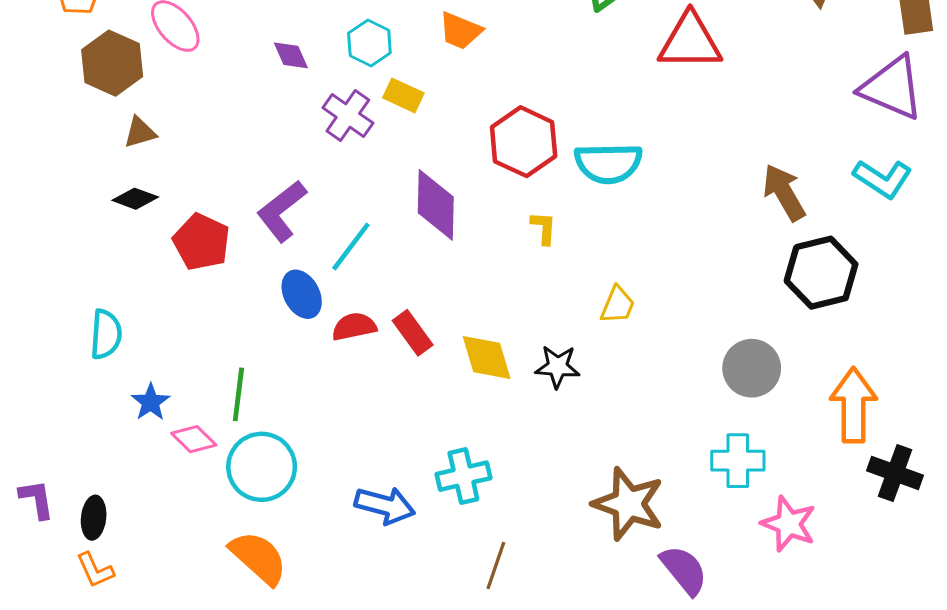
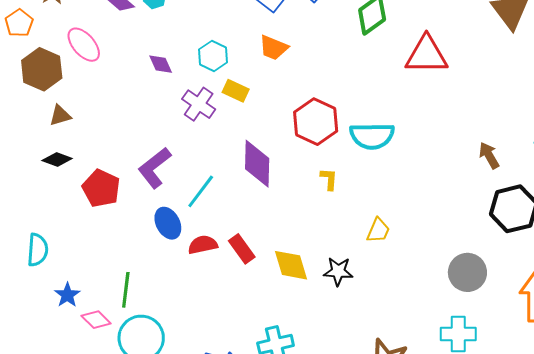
brown arrow: (784, 193) -> (489, 155), size x0.7

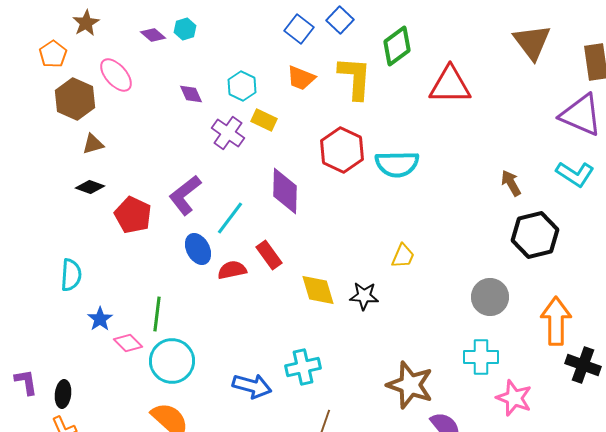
yellow L-shape: (329, 179) -> (355, 78), moved, size x2.0
red rectangle: (242, 249) -> (269, 255), moved

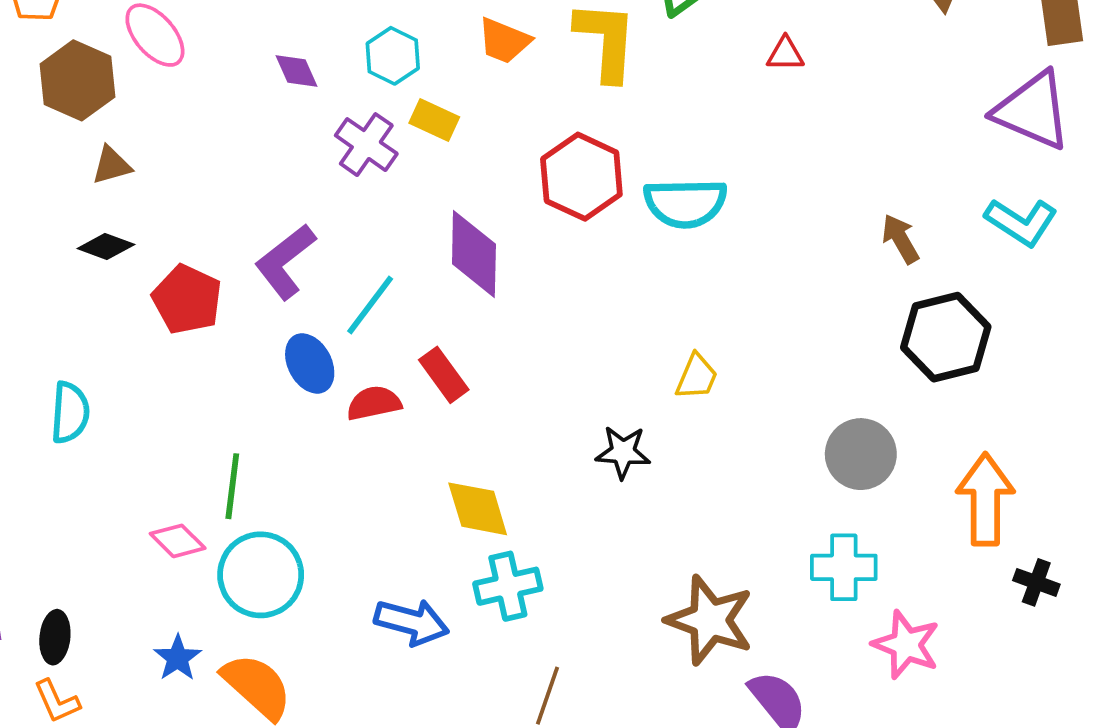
red triangle: (450, 85) -> (785, 54), size x0.5
yellow diamond: (318, 290) -> (478, 509), moved
blue star: (100, 319) -> (178, 658), moved
black cross: (583, 365) -> (1036, 582), size x0.7

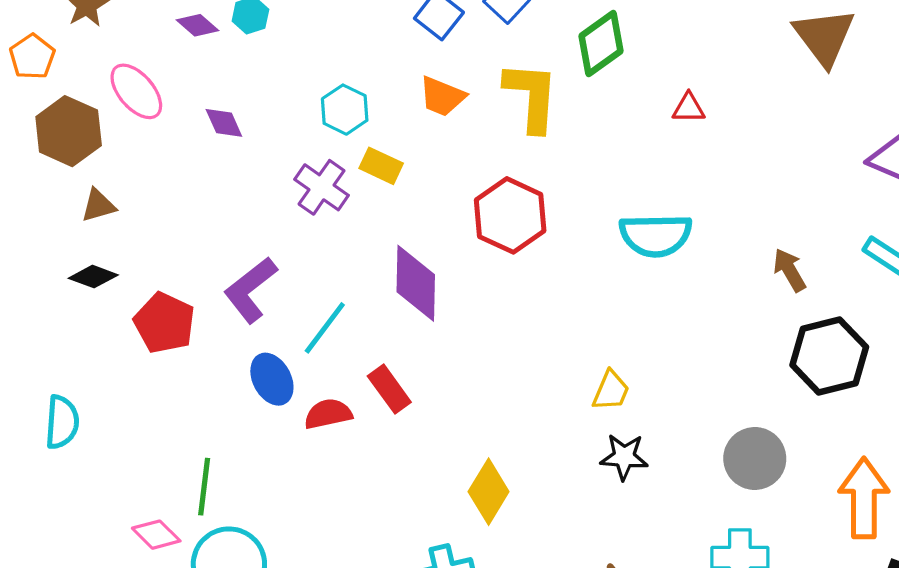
purple diamond: (296, 71) -> (224, 123), moved
cyan semicircle: (685, 203) -> (656, 235), moved
black star: (623, 452) -> (624, 457), moved
yellow diamond: (478, 509) -> (489, 492), moved, turned 48

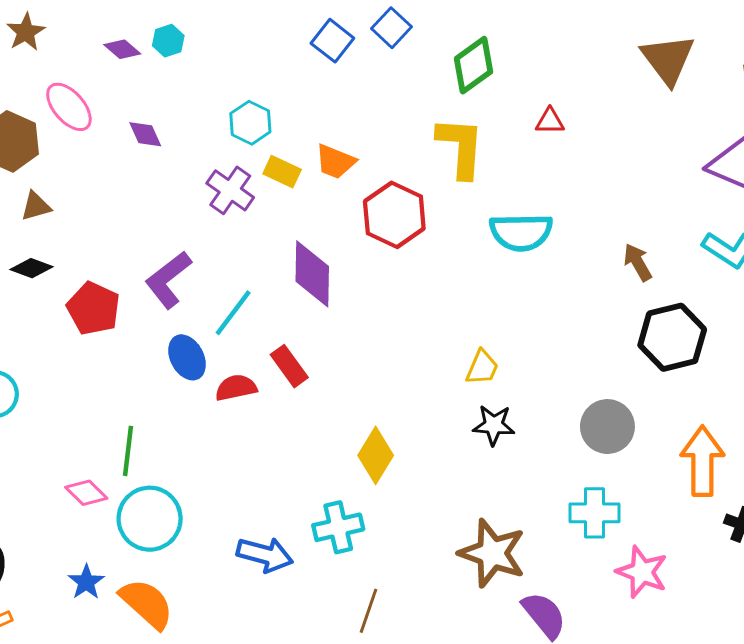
orange trapezoid: (442, 96) -> (335, 162), moved
yellow L-shape: (532, 96) -> (461, 147), moved

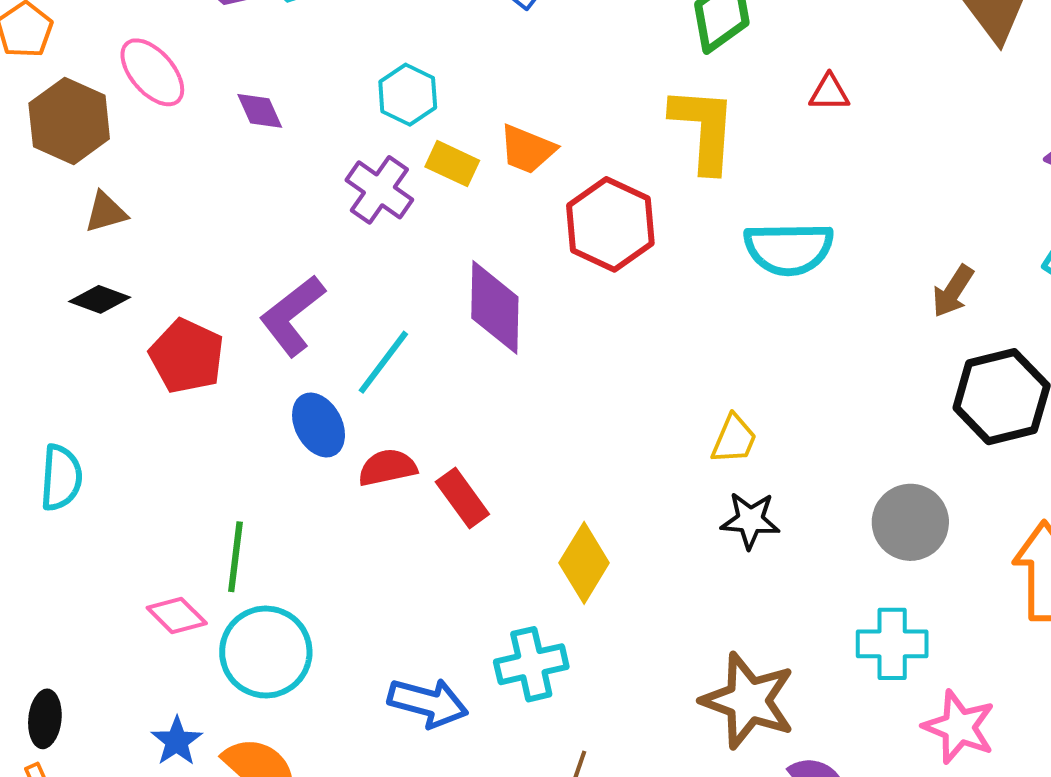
brown arrow: (638, 262) -> (953, 291), turned -117
red rectangle: (289, 366) -> (462, 498), moved

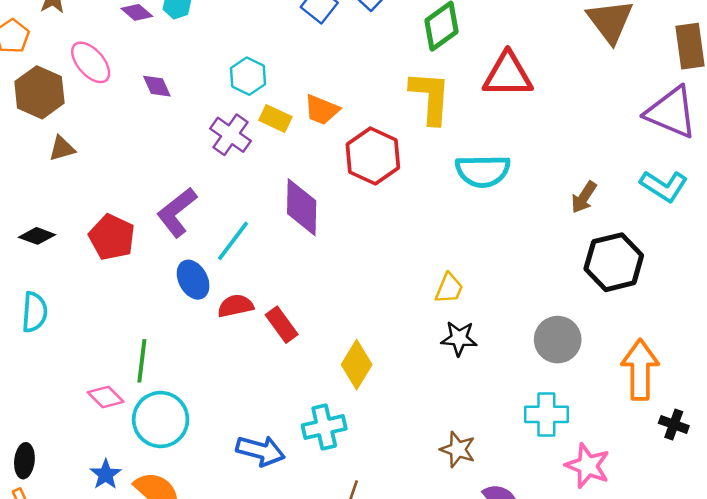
red triangle: (829, 93) -> (508, 75), size x2.0
black diamond: (100, 299) -> (37, 236), moved
brown star: (748, 701) -> (458, 449), size x0.6

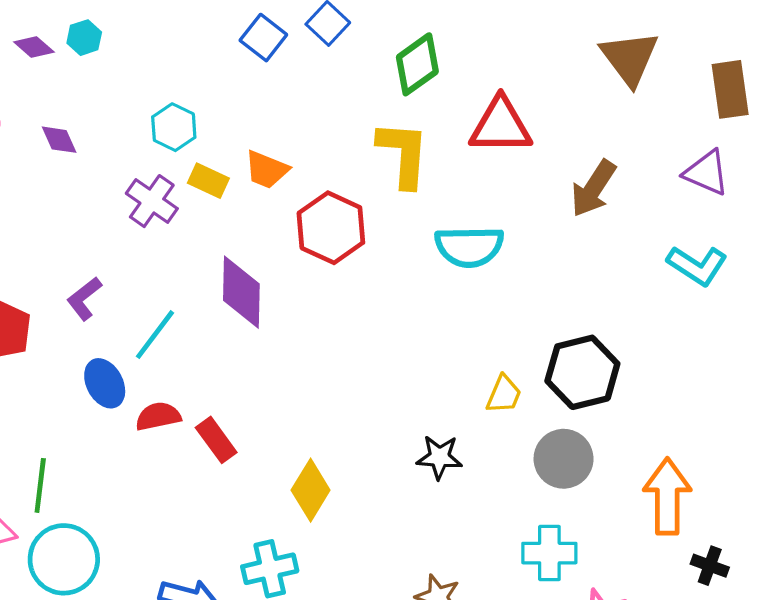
purple triangle: (671, 112) -> (707, 173), size x0.7
brown arrow: (584, 197) -> (593, 188), moved, size x1.4
purple L-shape: (177, 212) -> (84, 298), size x0.7
black hexagon: (614, 262) -> (582, 372), moved
yellow trapezoid: (449, 288) -> (504, 394), moved

